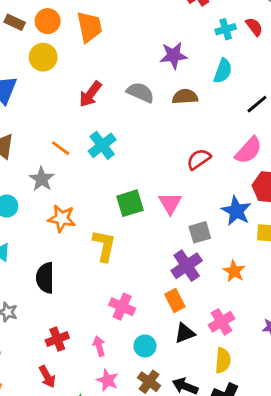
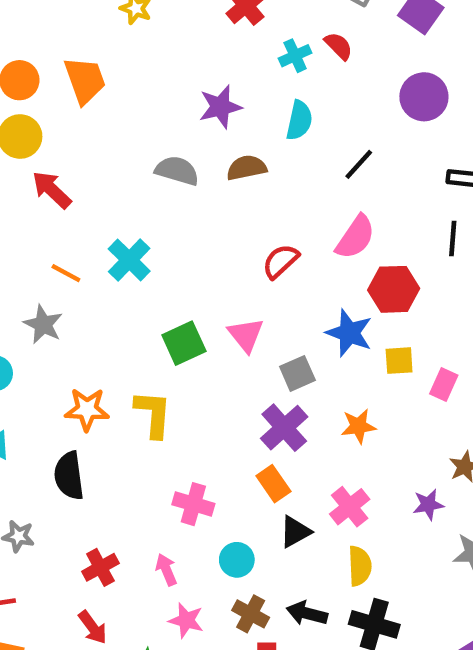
red arrow: (90, 94) -> (52, 190), moved, turned 104
orange star: (62, 218) -> (87, 409), moved
orange star: (234, 271) -> (358, 426), turned -30

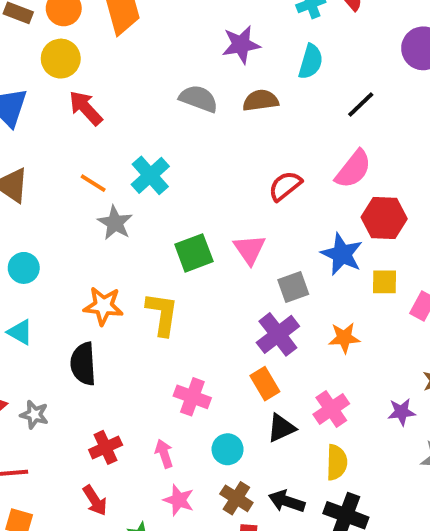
gray star: (43, 324) -> (115, 223), moved

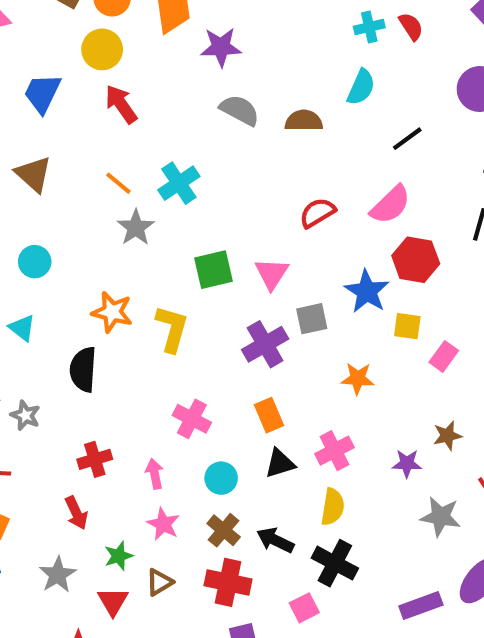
purple star: (241, 45) -> (221, 47), moved
purple cross: (278, 334) -> (265, 344), moved

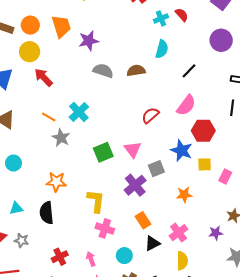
cyan triangle: (22, 328) -> (16, 208), moved, turned -40
yellow L-shape: (172, 329) -> (96, 201), moved

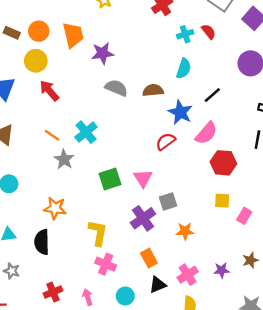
blue star: (182, 150) -> (180, 112), moved
orange star: (184, 195) -> (185, 231), moved
purple star: (216, 233) -> (222, 270), moved

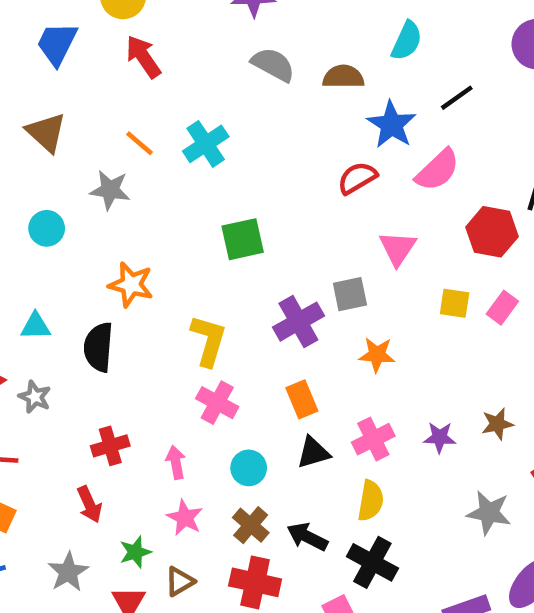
gray star: (64, 159) -> (110, 190), moved, turned -30
red hexagon: (223, 163) -> (492, 232), moved
pink triangle: (143, 178) -> (398, 248), moved
pink rectangle: (244, 216) -> (502, 308), moved

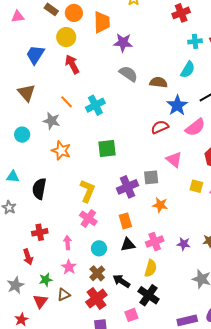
pink triangle: (398, 248) -> (174, 160), turned -30
orange star: (131, 285) -> (61, 151), moved
red cross: (255, 582) -> (96, 299), turned 35

